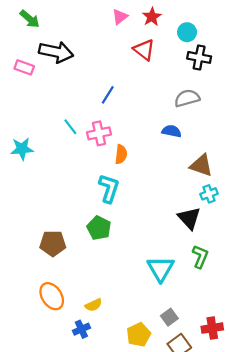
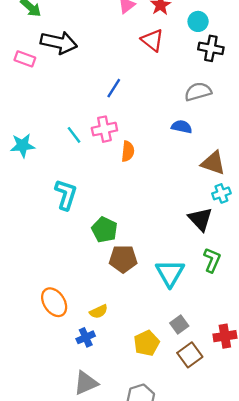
cyan line: (70, 127) -> (74, 135), moved
cyan L-shape: (109, 188) -> (66, 195), moved
brown pentagon: (53, 243) -> (123, 259), moved

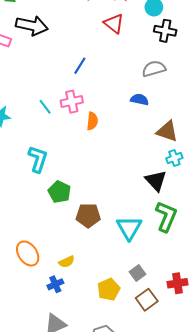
green pentagon: (104, 230) -> (59, 192), moved
green L-shape: (212, 260) -> (166, 217), size x1.4

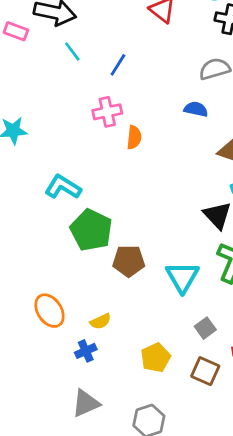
cyan line: (45, 107) -> (72, 51), moved
cyan L-shape: (38, 159) -> (63, 187), turned -76
green pentagon: (59, 192) -> (91, 230), size x1.4
gray square: (137, 273) -> (205, 328), moved
brown square: (147, 300) -> (205, 371), turned -30

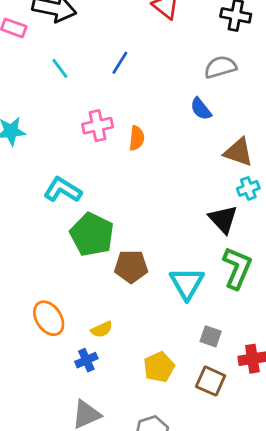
cyan line: (72, 51) -> (60, 68), moved
blue semicircle: (196, 109) -> (201, 109), turned -140
pink cross: (107, 112) -> (98, 126), moved
gray square: (205, 328) -> (211, 336), turned -35

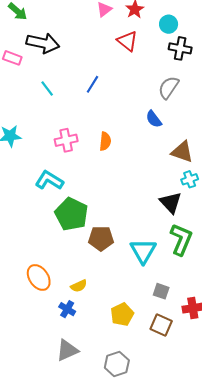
gray semicircle: (220, 67) -> (169, 87), turned -40
pink cross: (98, 126) -> (66, 140), moved
blue cross: (86, 360) -> (67, 309), turned -35

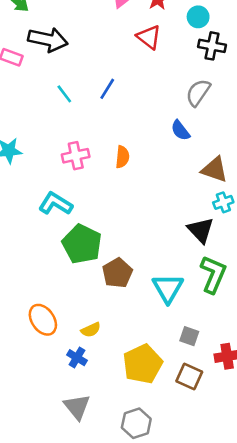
cyan line: (47, 89) -> (64, 94), moved
brown pentagon: (101, 238) -> (117, 273), turned -30
yellow pentagon: (122, 314) -> (143, 364), size x1.4
gray triangle: (67, 350) -> (77, 407), turned -45

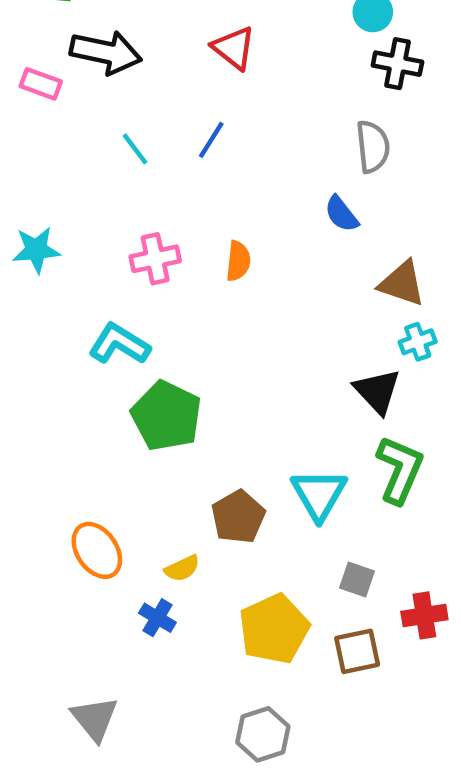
red triangle: (149, 37) -> (234, 48), moved
gray semicircle: (198, 93) -> (373, 147), turned 140
brown pentagon: (117, 273) -> (238, 517), moved
brown square: (189, 377) -> (357, 651), turned -36
gray triangle: (77, 407) -> (95, 719), moved

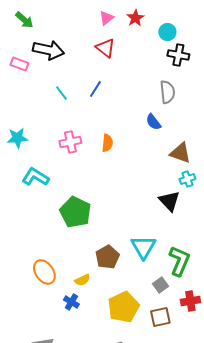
cyan L-shape: (119, 344) -> (35, 177), moved
green L-shape: (400, 470) -> (179, 261), moved
gray square: (357, 580) -> (160, 285), turned 35

